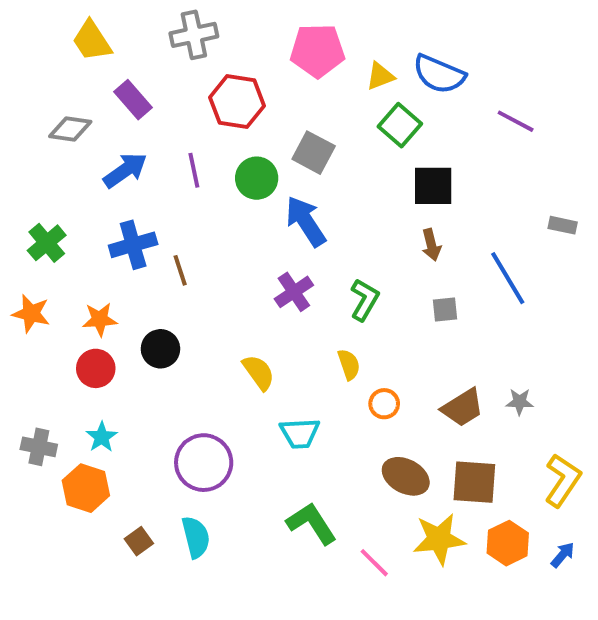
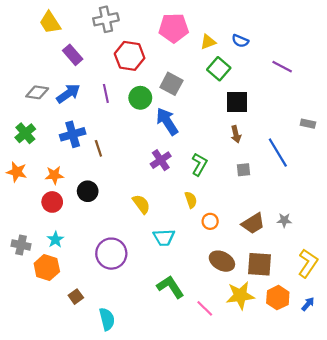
blue semicircle: (439, 74) -> (240, 41), size x0.6
gray diamond: (70, 129) -> (37, 92), moved
cyan semicircle: (196, 537) -> (107, 319), moved

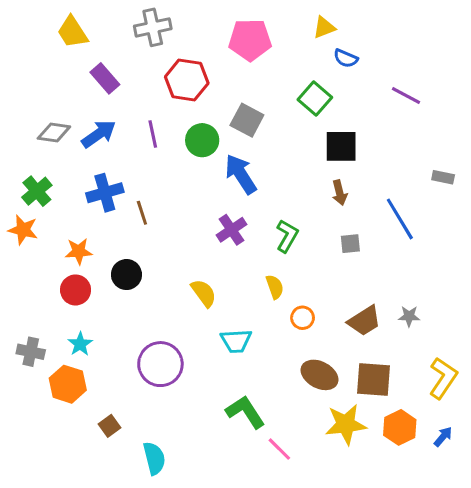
yellow triangle: (208, 42) -> (324, 27), moved
orange star: (17, 172) -> (23, 230), moved
pink line: (205, 308) -> (279, 449), moved

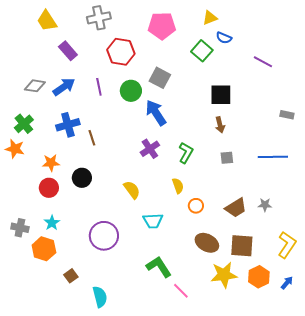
green square: (315, 98) -> (202, 51), moved
blue line: (400, 219) -> (273, 157), moved, turned -60

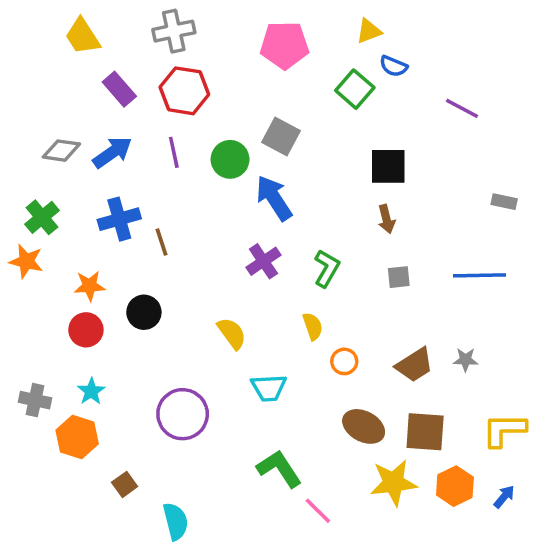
red hexagon: (121, 52) -> (184, 91), moved
yellow L-shape: (287, 245) -> (504, 430), turned -124

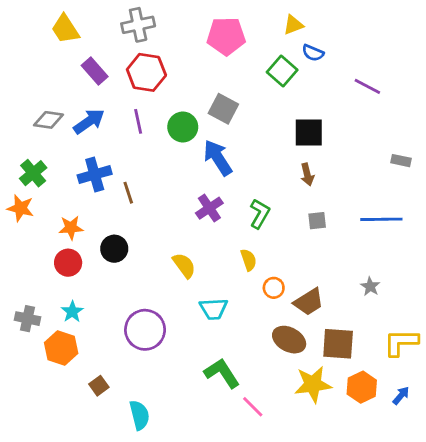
gray star: (466, 360) -> (370, 286), turned 30
brown trapezoid: (415, 365) -> (309, 302), moved

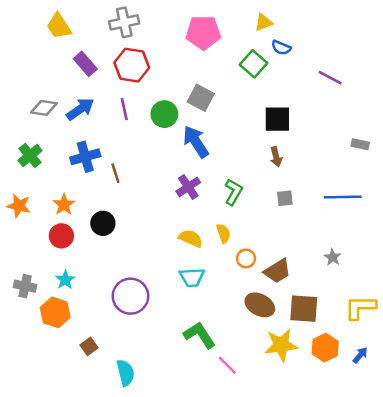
orange star: (21, 208) -> (19, 206), moved
orange star: (71, 228) -> (64, 204), turned -30
yellow semicircle: (184, 265) -> (191, 238), moved, turned -30

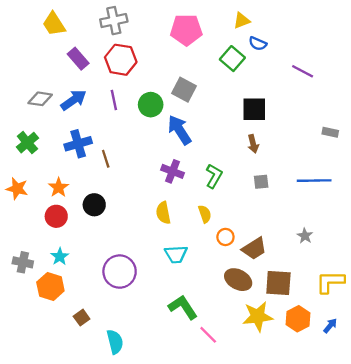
purple cross: (188, 187) -> (173, 171), turned -35
yellow semicircle: (191, 238) -> (163, 213), moved, turned -125

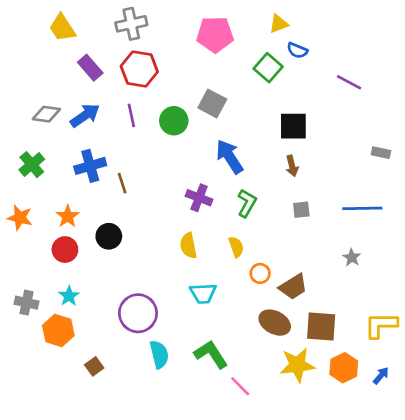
blue arrow: (179, 130) -> (230, 157), moved
gray star: (305, 236) -> (352, 257), moved
cyan semicircle: (115, 342) -> (159, 354), moved

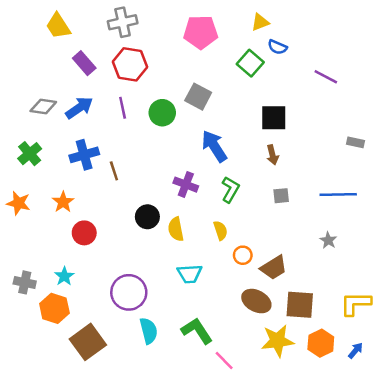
black circle: (109, 236) -> (147, 217), moved
red circle: (65, 250) -> (84, 233), moved
brown square: (94, 366) -> (88, 342), size x2.0

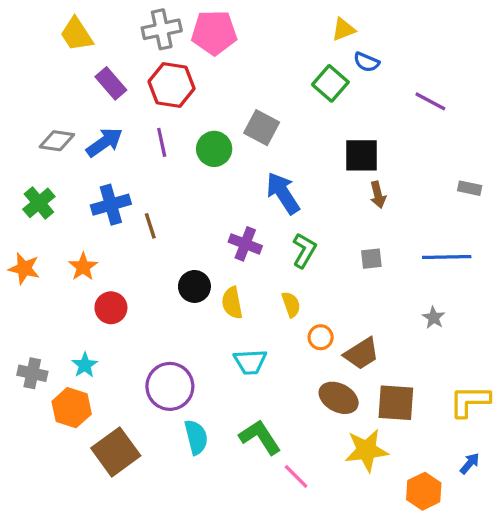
pink pentagon: (201, 32) -> (214, 33), moved
brown arrow: (273, 155) -> (378, 195), moved
orange hexagon: (321, 343) -> (424, 491), moved

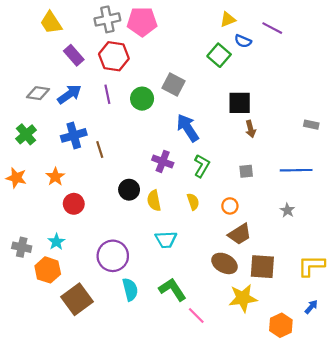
purple line: (430, 101) -> (272, 28), moved
orange circle: (321, 337) -> (230, 206), moved

